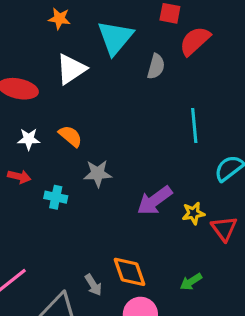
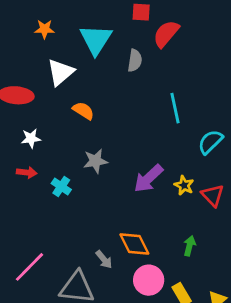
orange semicircle: (70, 136) -> (83, 111), moved
cyan cross: (56, 197) -> (61, 186), turned 30
yellow star: (193, 213) -> (184, 185), turned -30
green arrow: (191, 282) -> (189, 246), turned 144

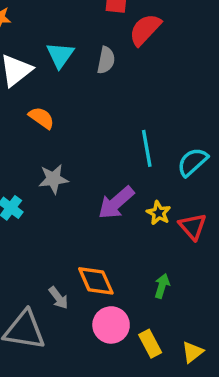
cyan triangle: (96, 40) -> (60, 55), moved, size x0.7
cyan line: (175, 108) -> (147, 148), moved

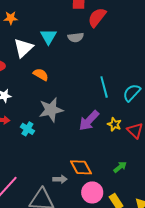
gray semicircle: (106, 60) -> (76, 37), turned 77
gray star: (53, 179) -> (51, 110), size x1.4
green arrow: (162, 286) -> (120, 167), turned 40
gray arrow: (58, 298) -> (60, 179), turned -48

